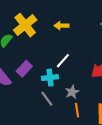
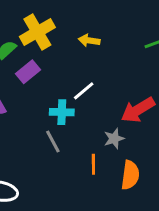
purple rectangle: (24, 69) -> (28, 72), moved
gray star: (72, 92) -> (114, 139), moved

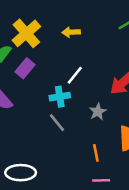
gray star: (114, 139) -> (98, 112), moved
orange line: (93, 164) -> (96, 153), moved

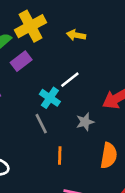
cyan cross: (60, 97) -> (50, 98), turned 30
orange line: (96, 153) -> (60, 156), moved

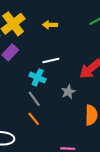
white line: (70, 80) -> (51, 61), turned 35
orange line: (60, 156) -> (34, 119), moved, turned -32

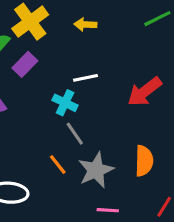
gray star: (68, 92) -> (96, 170), moved, size x1.6
gray line: (34, 99) -> (75, 134), moved

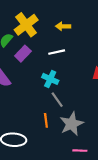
white line: (85, 78) -> (57, 52), moved
orange line: (58, 165) -> (46, 120), turned 32

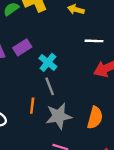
white line: (57, 52) -> (94, 41), moved
purple rectangle: (23, 54) -> (22, 47), moved

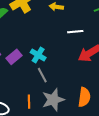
purple rectangle: (22, 47) -> (14, 57), moved
orange line: (32, 106) -> (29, 102), moved

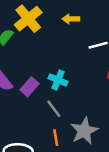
gray line: (42, 75) -> (54, 109), moved

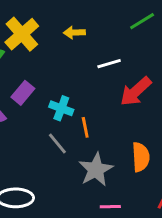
purple rectangle: (29, 87) -> (23, 93), moved
orange line: (56, 138) -> (85, 127), moved

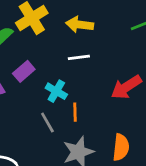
yellow arrow: (74, 33) -> (80, 25), size x1.4
white line: (109, 64) -> (79, 57), moved

